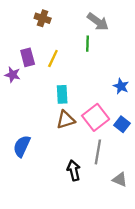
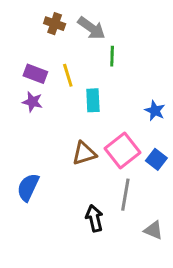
gray arrow: (98, 22) -> (91, 28), moved
purple rectangle: (28, 57) -> (35, 74), turned -54
yellow line: (53, 59) -> (68, 75), turned -42
purple star: (13, 75) -> (32, 102), moved
cyan rectangle: (62, 94) -> (93, 100), moved

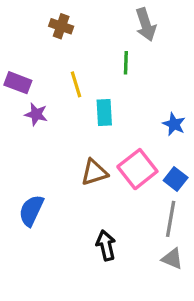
gray arrow: (91, 28) -> (146, 25), moved, turned 36
purple rectangle: (35, 74) -> (18, 83), moved
gray line: (125, 195) -> (171, 219), moved

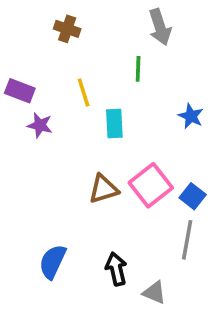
blue star: (174, 124) -> (191, 116), moved
blue semicircle: (31, 211) -> (53, 262), moved
gray triangle: (172, 259) -> (154, 293), moved

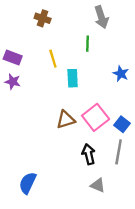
purple star: (40, 125) -> (13, 82), moved
blue semicircle: (53, 262) -> (28, 183), moved
black arrow: (116, 269) -> (89, 154), moved

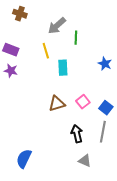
gray arrow: (101, 17) -> (57, 26), moved, turned 66
brown cross: (43, 18) -> (20, 14), moved
pink square: (96, 117) -> (83, 102), size x0.6

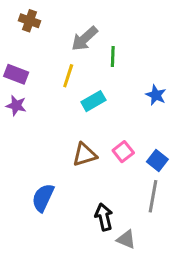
yellow line: (46, 51) -> (68, 76), turned 35
cyan rectangle: (63, 68) -> (93, 101), turned 63
black arrow: (77, 134) -> (104, 217), moved
blue semicircle: (24, 159) -> (43, 198), moved

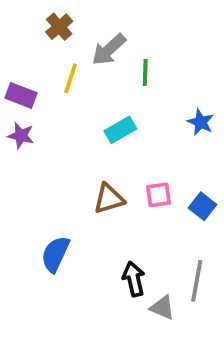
brown cross: (30, 21) -> (59, 27), moved, turned 30
yellow line: (68, 76) -> (71, 78), moved
pink square: (123, 152) -> (159, 195), turned 30
gray line: (153, 196) -> (197, 281), moved

